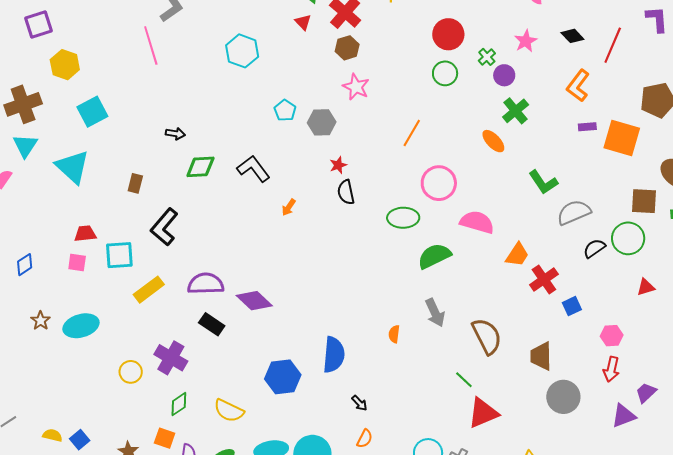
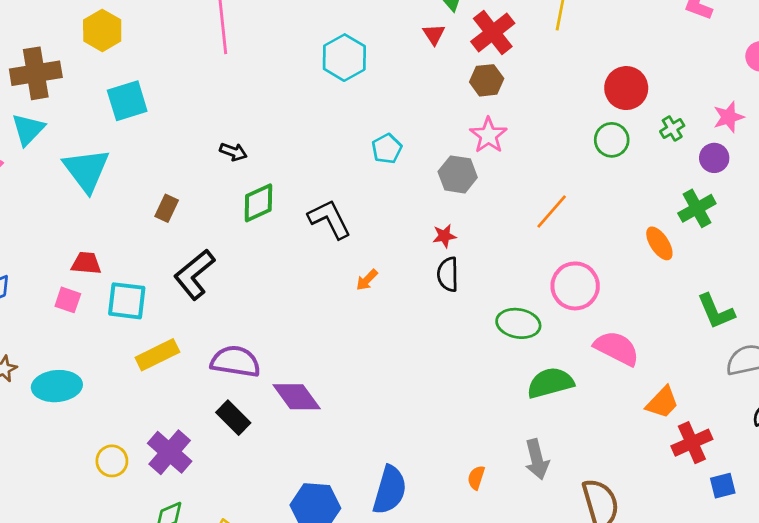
purple circle: (504, 75) -> (714, 158), moved
gray hexagon: (322, 122) -> (458, 174), moved
green diamond: (200, 167) -> (258, 203), turned -32

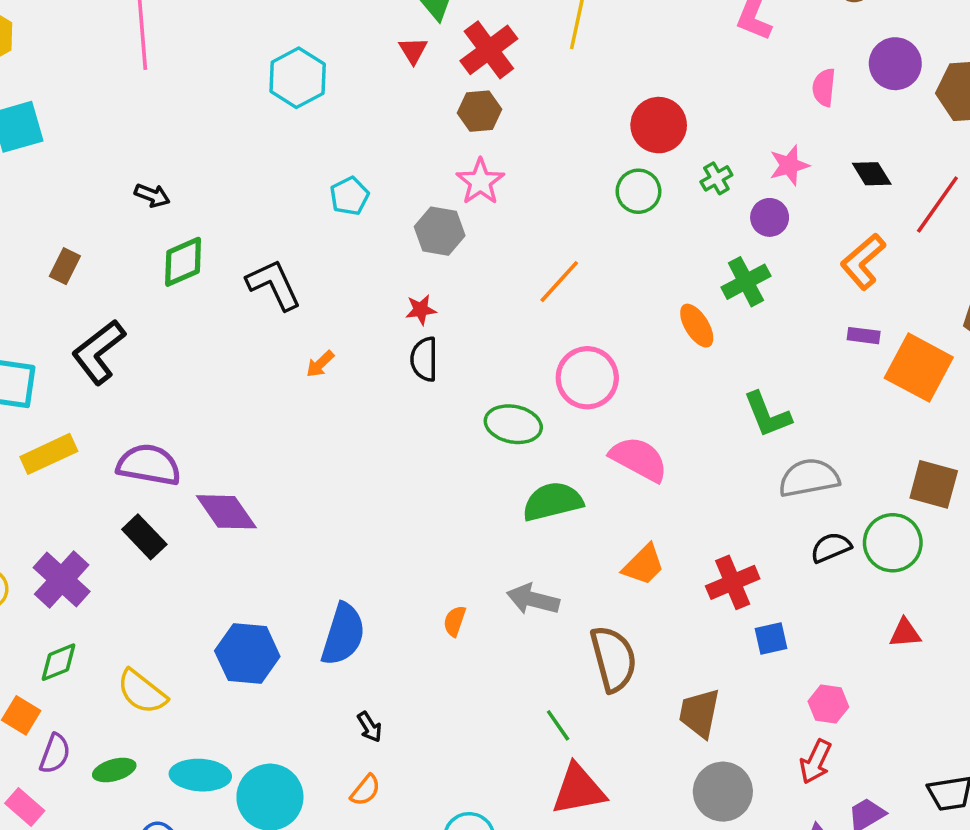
orange trapezoid: (662, 402) -> (644, 565), moved
gray arrow: (537, 459) -> (533, 599), turned 117

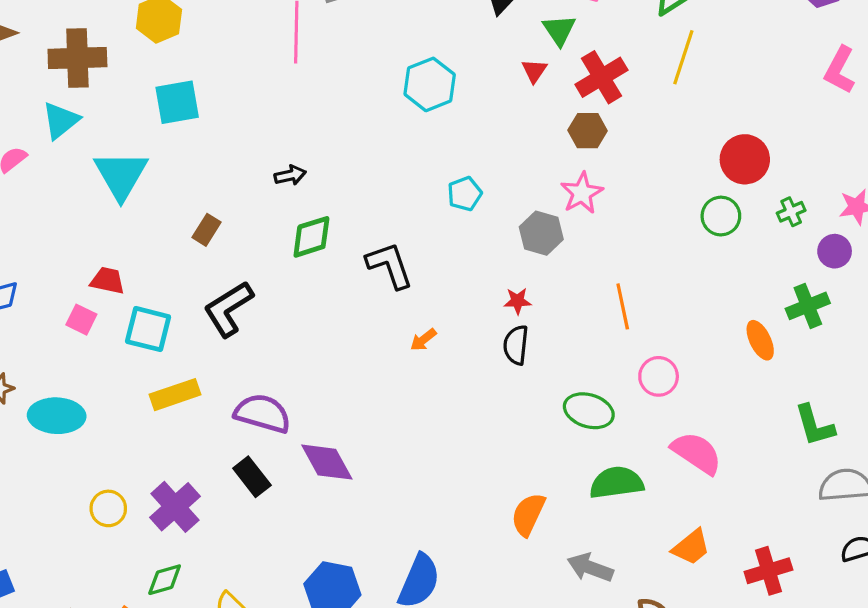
black arrow: (152, 195) -> (290, 175), turned -40
orange line: (559, 282) -> (623, 306), moved, turned -60
pink circle: (587, 378) -> (659, 376), size x0.7
orange semicircle: (455, 621) -> (528, 514), moved, size x1.6

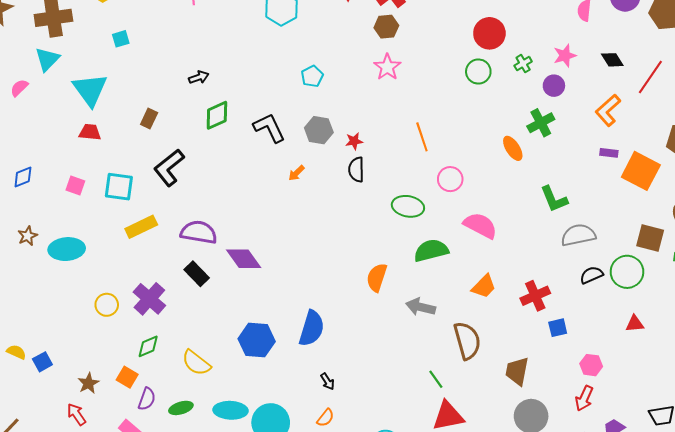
cyan square: (177, 102) -> (121, 39), size x0.6
gray hexagon: (541, 233) -> (319, 130), moved
red trapezoid: (107, 281) -> (90, 132), moved

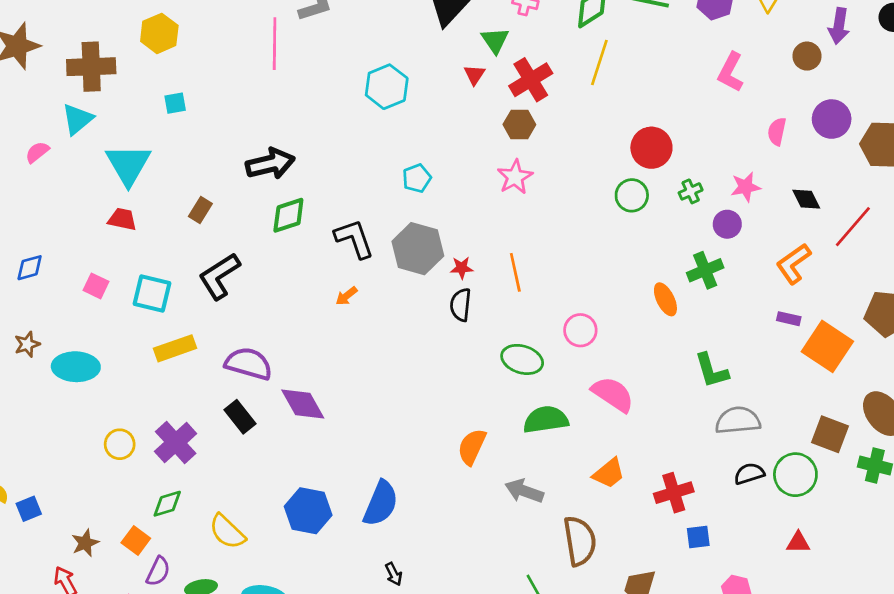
black arrow: (199, 77) -> (270, 164), size x1.8
gray hexagon: (319, 130) -> (418, 249), size x1.4
orange line: (422, 137) -> (515, 272), moved
orange arrow: (296, 173) -> (346, 296), moved

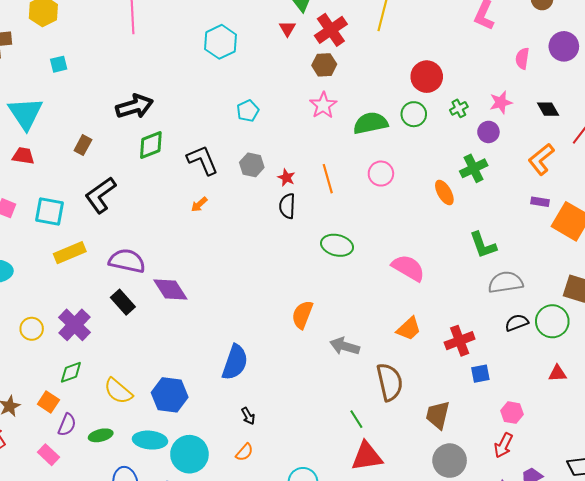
gray hexagon: (418, 249) -> (252, 165), size x0.6
red star: (462, 268) -> (286, 178), turned 30
pink circle: (580, 330) -> (381, 174), moved
green semicircle: (546, 420) -> (371, 123), moved
blue hexagon: (308, 511) -> (170, 395), moved

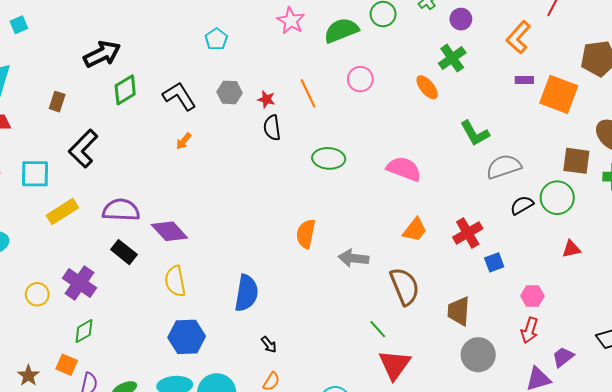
yellow semicircle: (118, 391) -> (175, 281), moved, turned 48
red triangle: (367, 456) -> (395, 365), turned -36

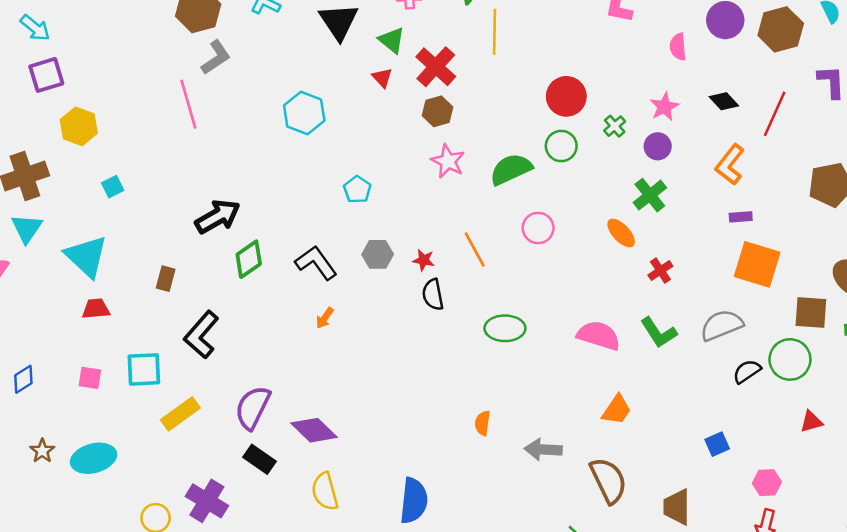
orange square: (559, 94) -> (757, 264), moved
green L-shape: (475, 133) -> (659, 333), moved
purple semicircle: (121, 210) -> (253, 408), turned -63
red cross: (468, 233) -> (660, 271), moved, size x0.7
orange semicircle: (306, 234) -> (483, 423), size x0.7

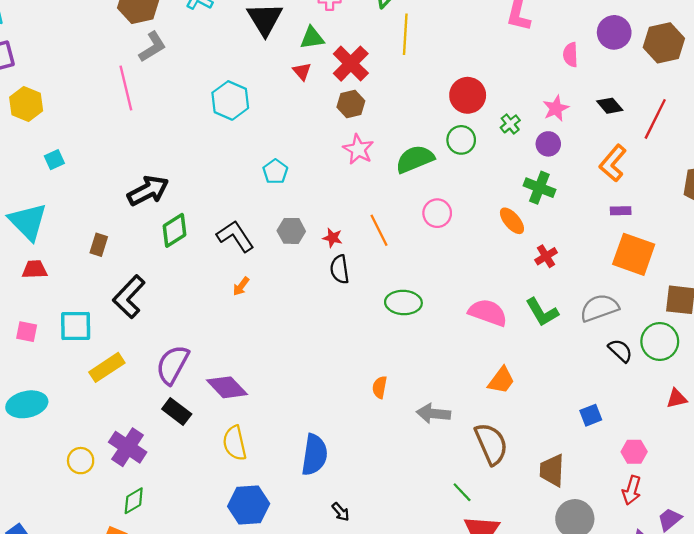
green triangle: (392, 40) -> (312, 38), turned -50
green cross: (650, 195) -> (539, 188), turned -32
black semicircle: (747, 371) -> (620, 351), turned 75

